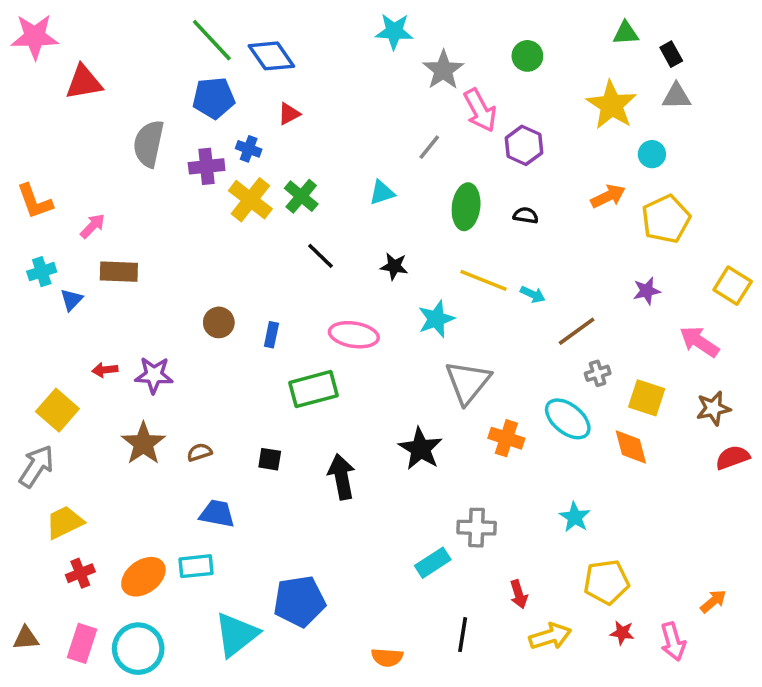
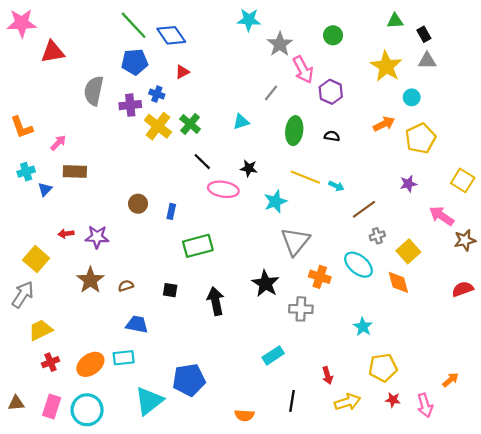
pink ellipse: (354, 335) -> (223, 189), moved
yellow square: (647, 398) -> (408, 251), turned 30
brown star: (713, 408) -> (465, 240), moved
gray cross: (477, 528) -> (301, 309), moved

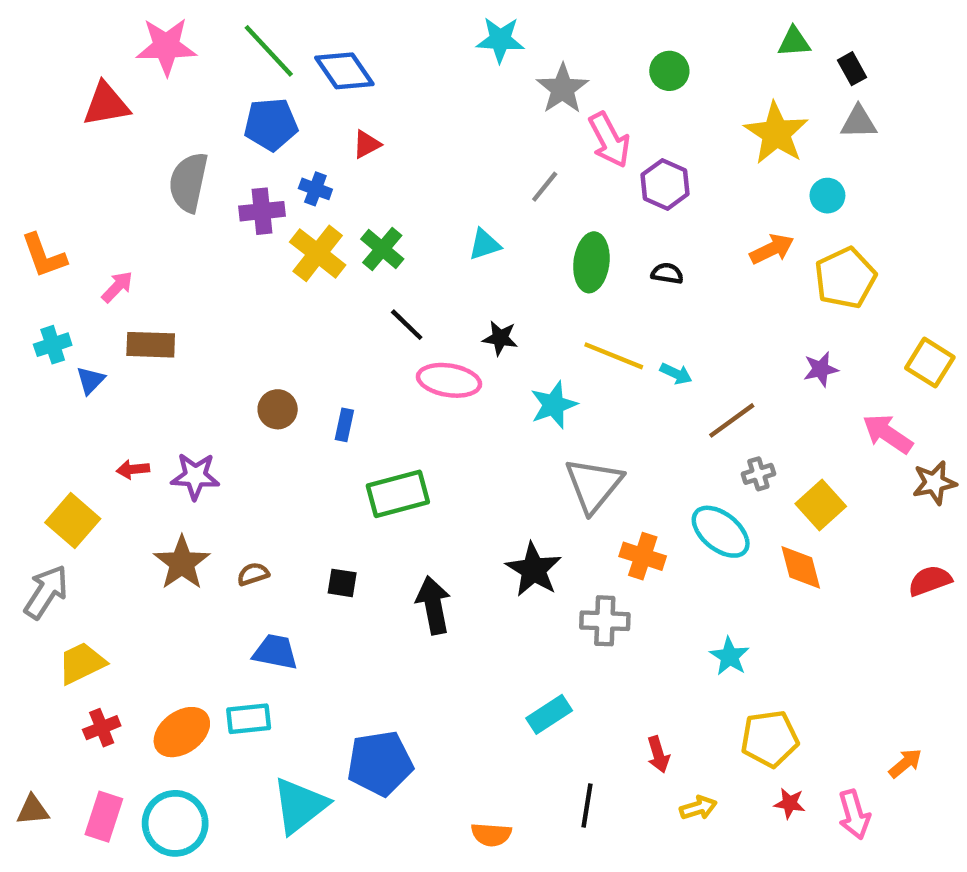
pink star: (22, 23) -> (166, 46), moved
yellow arrow: (347, 402) -> (698, 808), size x0.7

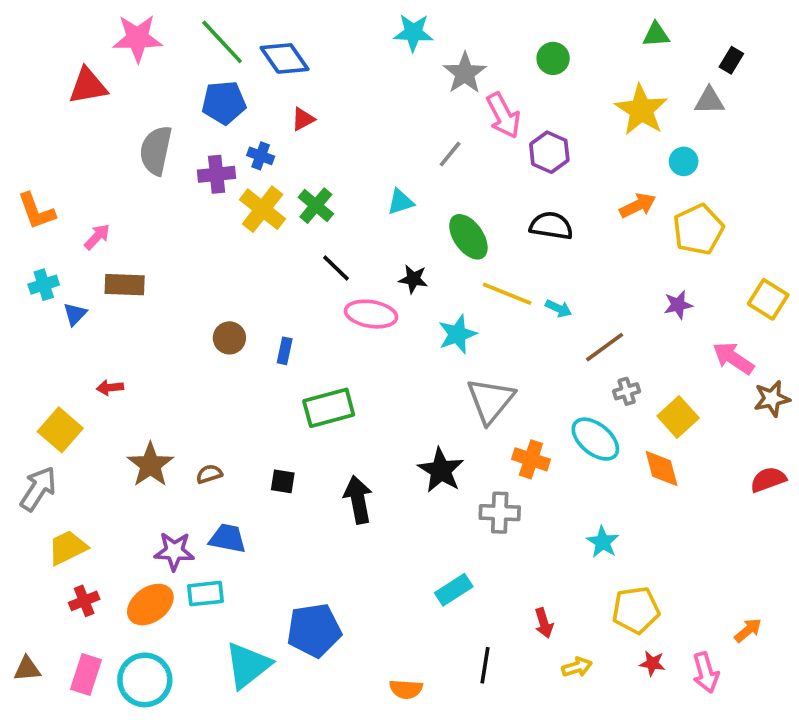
black rectangle: (852, 69) -> (731, 60), moved, turned 60
green ellipse: (591, 262) -> (468, 237), moved, turned -42
black semicircle: (667, 273) -> (551, 226), size x1.6
purple star: (195, 476) -> (174, 551), moved

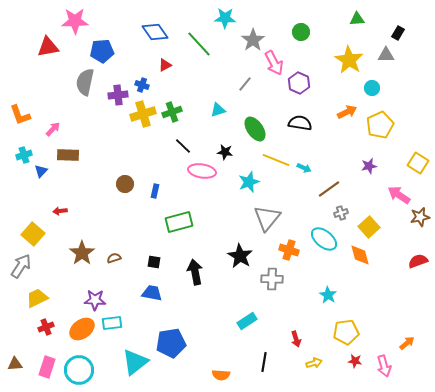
green line: (222, 42) -> (199, 44), moved
blue pentagon: (224, 103) -> (102, 51), moved
green cross: (316, 206) -> (172, 112), turned 30
yellow cross: (263, 209) -> (143, 114), turned 35
blue trapezoid: (228, 538) -> (152, 293), moved

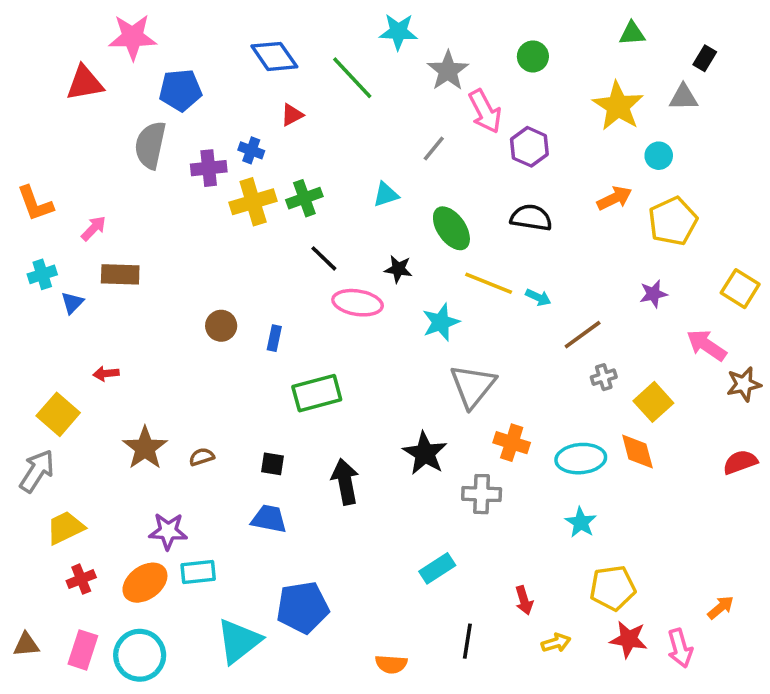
cyan ellipse: (324, 239) -> (581, 459), moved, turned -44
red star: (355, 361) -> (629, 639), size x1.5

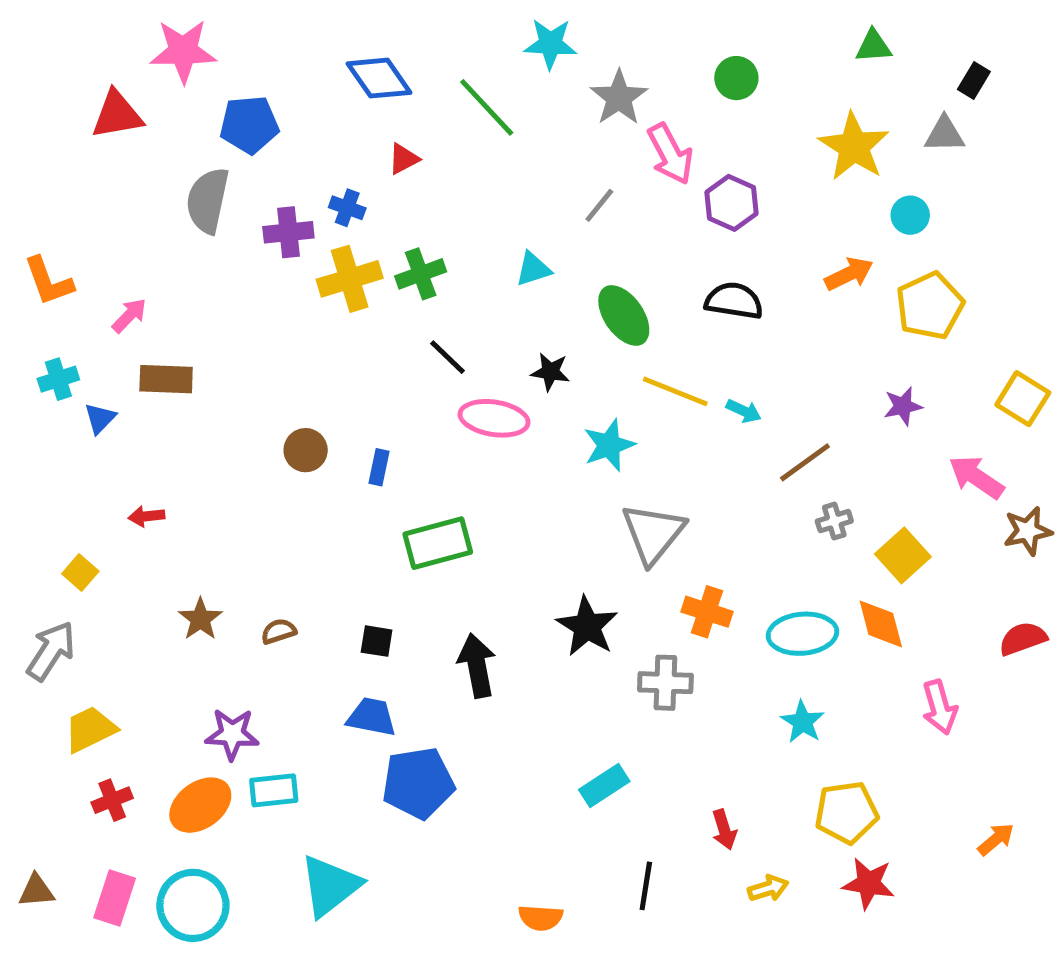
yellow square: (58, 414) -> (80, 573), size x0.6
brown star: (145, 448) -> (200, 619), size x0.7
blue pentagon: (303, 607) -> (418, 783), moved
pink arrow: (680, 648) -> (940, 707), moved

